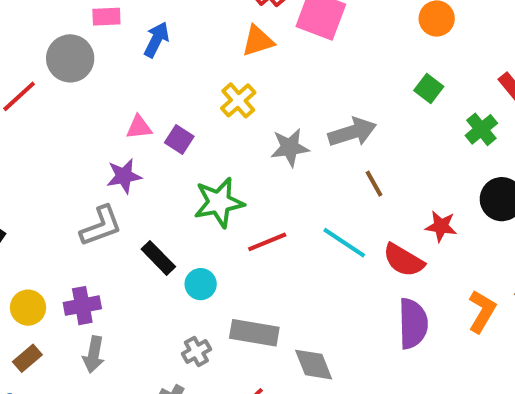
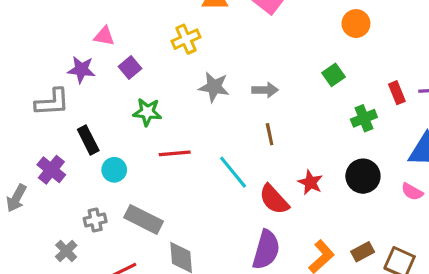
gray arrow: (352, 132) -> (265, 90), size x0.7
purple square: (179, 139) -> (130, 68), moved
green star: (219, 202) -> (147, 112), size x0.7
purple cross: (82, 306) -> (51, 170), moved, turned 32

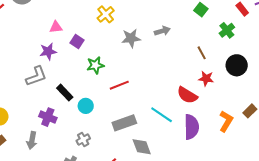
brown line: (270, 134) -> (202, 53), moved
cyan line: (233, 172) -> (162, 115), moved
gray rectangle: (144, 219) -> (124, 123), moved, turned -30

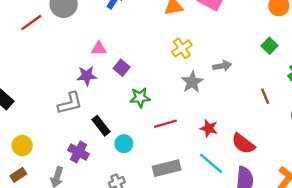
yellow cross: (106, 14) -> (182, 48), moved
gray star: (131, 38) -> (192, 82), moved, turned -30
red star: (206, 78) -> (209, 128), moved

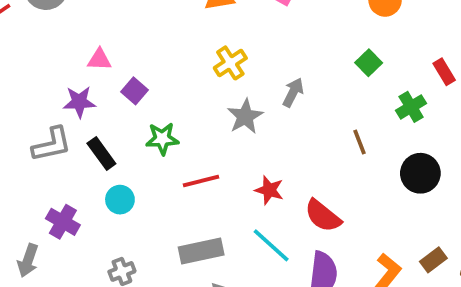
gray arrow: (222, 66) -> (293, 92), turned -54
black rectangle: (101, 126) -> (101, 154), moved
cyan circle: (124, 144) -> (120, 200), moved

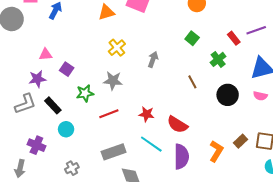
gray star: (245, 116) -> (113, 81), moved, turned -30

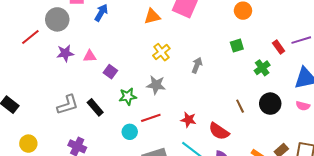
green square: (192, 38) -> (237, 46), turned 32
purple star: (37, 79) -> (65, 53), moved
brown line: (192, 82) -> (240, 106), moved
cyan circle: (66, 129) -> (130, 132), moved

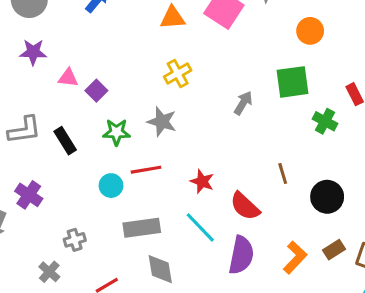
green square: (237, 46) -> (292, 82), size x1.6
pink triangle: (90, 56) -> (68, 78), moved
gray arrow: (197, 65) -> (243, 103), moved
green cross: (262, 68) -> (325, 121), turned -35
black circle: (270, 104) -> (327, 197), moved

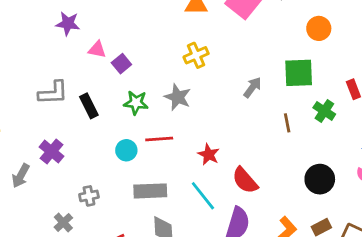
brown line: (283, 174) -> (287, 123), moved

